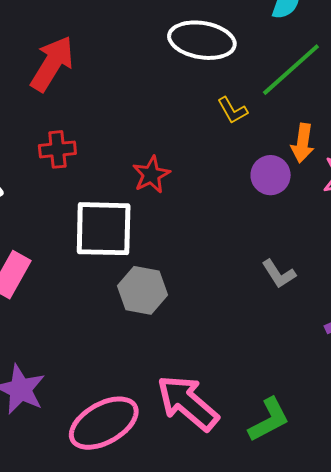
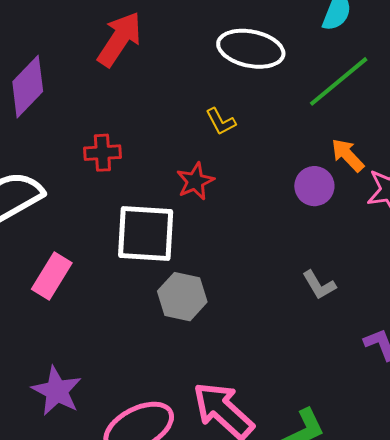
red arrow: (52, 64) -> (120, 39), moved
yellow L-shape: (232, 110) -> (221, 122), moved
orange arrow: (303, 143) -> (348, 155), turned 126

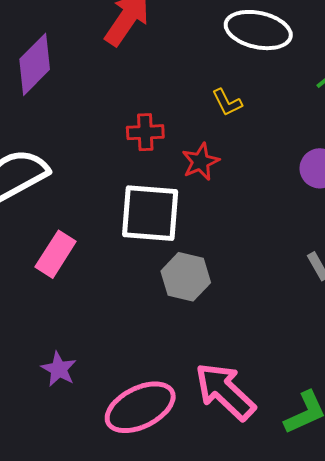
red cross: (102, 153) -> (145, 132), moved
purple star: (57, 391) -> (59, 369), size x0.7

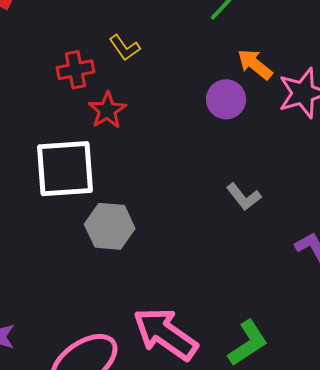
red cross: (145, 132) -> (75, 70), moved

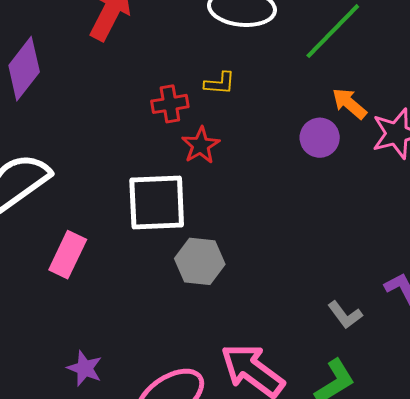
yellow L-shape: (125, 48) -> (220, 83), turned -52
gray L-shape: (244, 197) -> (345, 315), moved

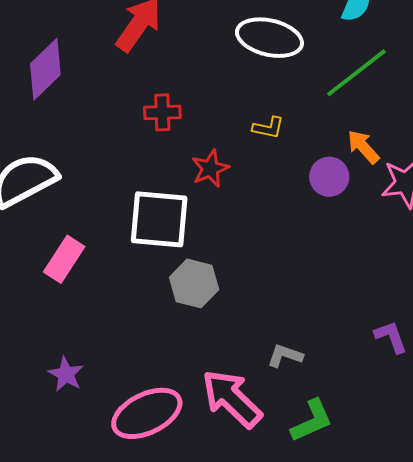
yellow L-shape: (220, 83) -> (268, 128), moved
red cross: (170, 104) -> (162, 112), moved
gray L-shape: (345, 315) -> (285, 356), moved, turned 138

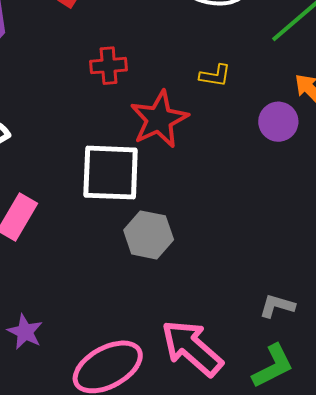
red star: (210, 169) -> (159, 119), size x1.5
gray L-shape: (285, 356) -> (277, 306), moved

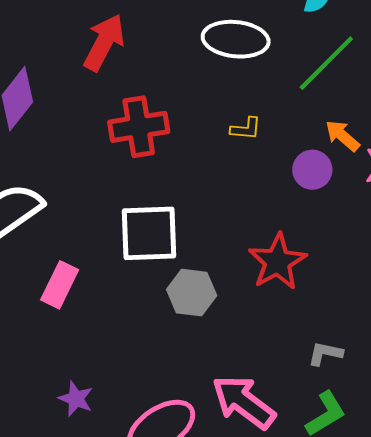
red cross: (109, 66) -> (139, 127), size x1.6
red star: (159, 119) -> (277, 262), moved

